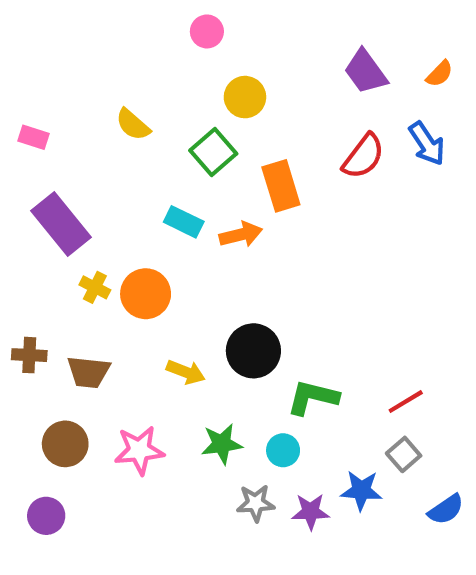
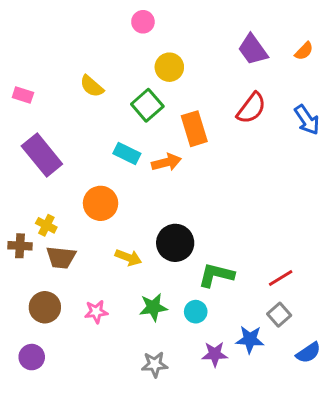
blue arrow: (427, 144) -> (307, 120), moved
yellow cross: (95, 287) -> (46, 225), moved
pink star: (139, 450) -> (96, 312), size x0.7
gray star: (256, 503) -> (155, 364), moved

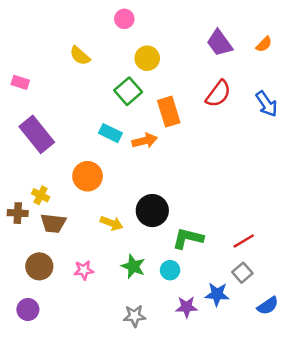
yellow semicircle: (92, 86) -> (80, 56), moved
green star: (153, 307) -> (133, 266), turned 30

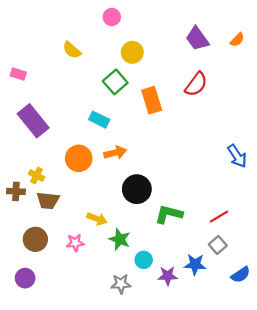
blue arrow: (266, 104) -> (237, 156), moved
orange arrow: (145, 141) -> (115, 153), moved
yellow arrow: (112, 223) -> (97, 219), moved
cyan circle: (170, 270) -> (144, 260), moved

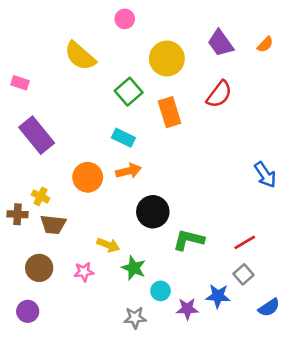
yellow semicircle: (72, 50) -> (80, 56), size x1.5
yellow circle: (132, 52) -> (167, 59), moved, size x1.4
cyan rectangle: (99, 120) -> (123, 138), moved

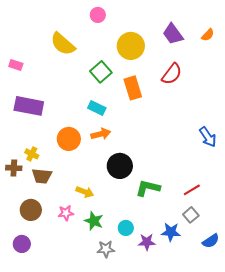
purple rectangle: (37, 135) -> (29, 106), turned -40
green star: (134, 268) -> (94, 221), moved

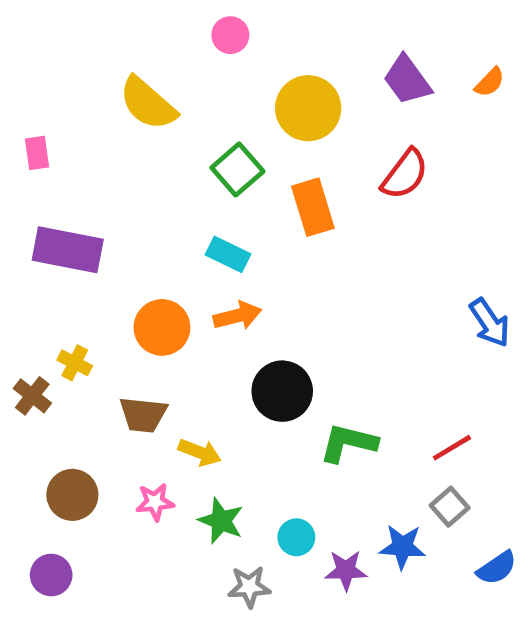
pink rectangle: (16, 65) -> (37, 153), turned 64
brown cross: (14, 168) -> (32, 396), turned 35
brown trapezoid: (42, 176) -> (143, 415), moved

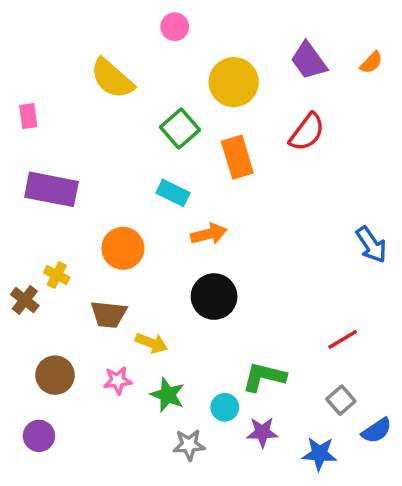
orange arrow: (237, 316) -> (209, 234), moved
green L-shape: (348, 443) -> (264, 377), moved
gray square: (450, 507) -> (341, 400), moved
blue star: (402, 547) -> (319, 454), moved

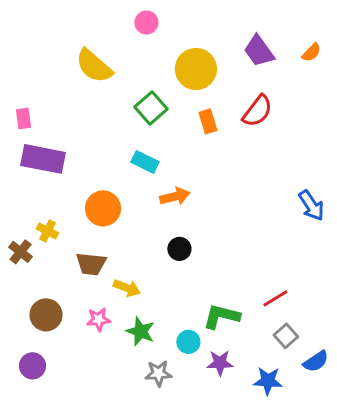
pink rectangle: (28, 116) -> (24, 118), moved
orange rectangle: (237, 157) -> (208, 121), moved, size x0.7
black circle: (214, 297) -> (179, 249), size x0.6
red line: (343, 339) -> (275, 298), moved

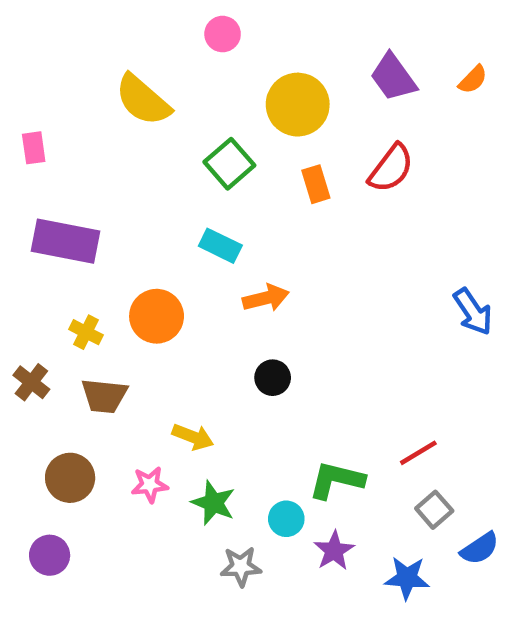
pink rectangle: (24, 118) -> (34, 148), moved
yellow cross: (47, 231) -> (86, 332), moved
brown trapezoid: (91, 264) -> (104, 396), moved
purple star: (220, 363) -> (334, 551), turned -30

